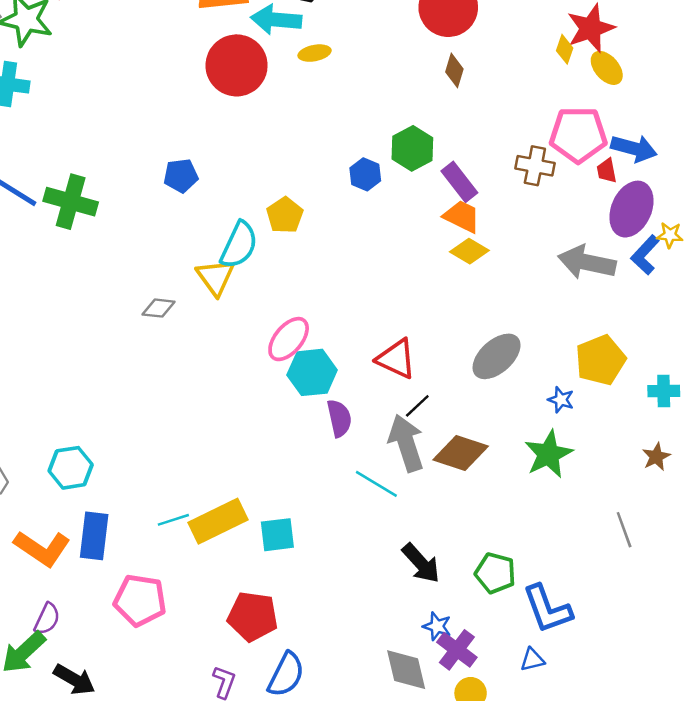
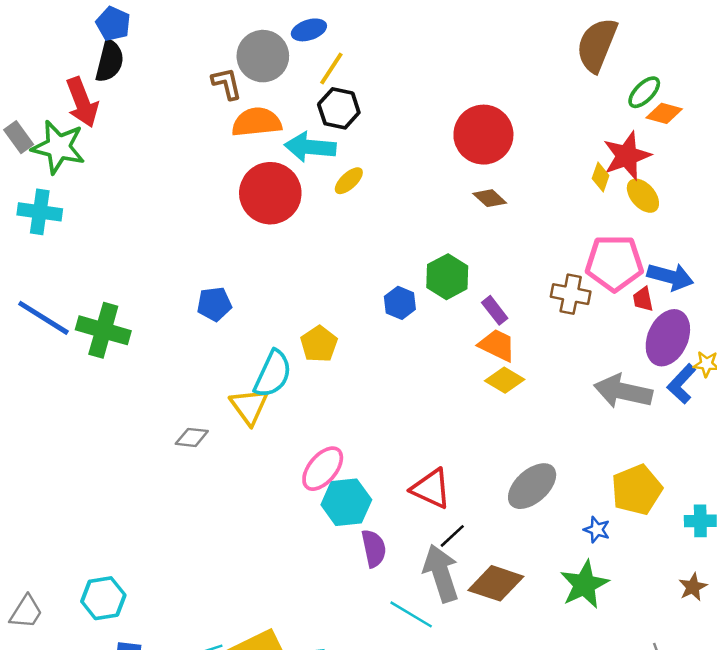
yellow ellipse: (315, 53) -> (349, 181), turned -32
brown diamond: (454, 70) -> (490, 198), turned -64
purple rectangle: (459, 182) -> (495, 310), size x0.7

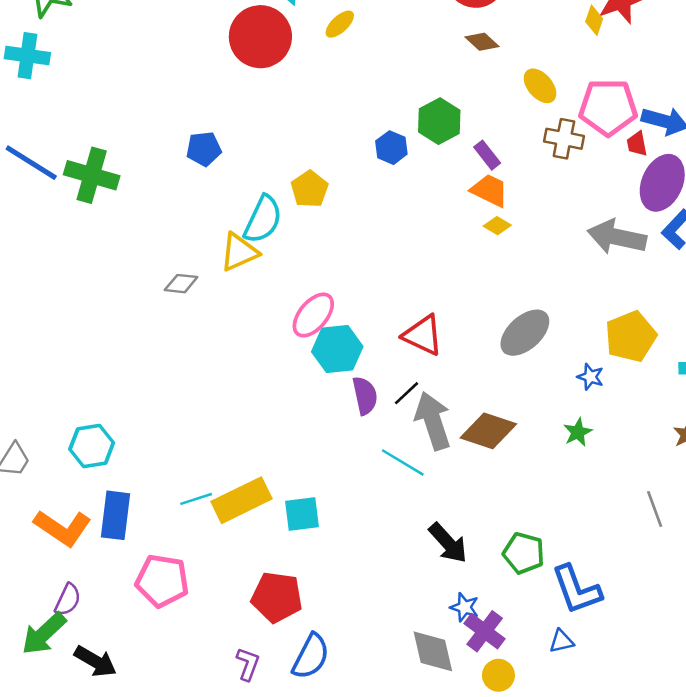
yellow ellipse: (643, 196) -> (540, 86), moved
yellow diamond: (505, 380) -> (497, 226), size x0.7
yellow triangle: (249, 406) -> (239, 252), turned 42
black line: (452, 536) -> (407, 393), moved
green star: (584, 585) -> (578, 432), size x0.6

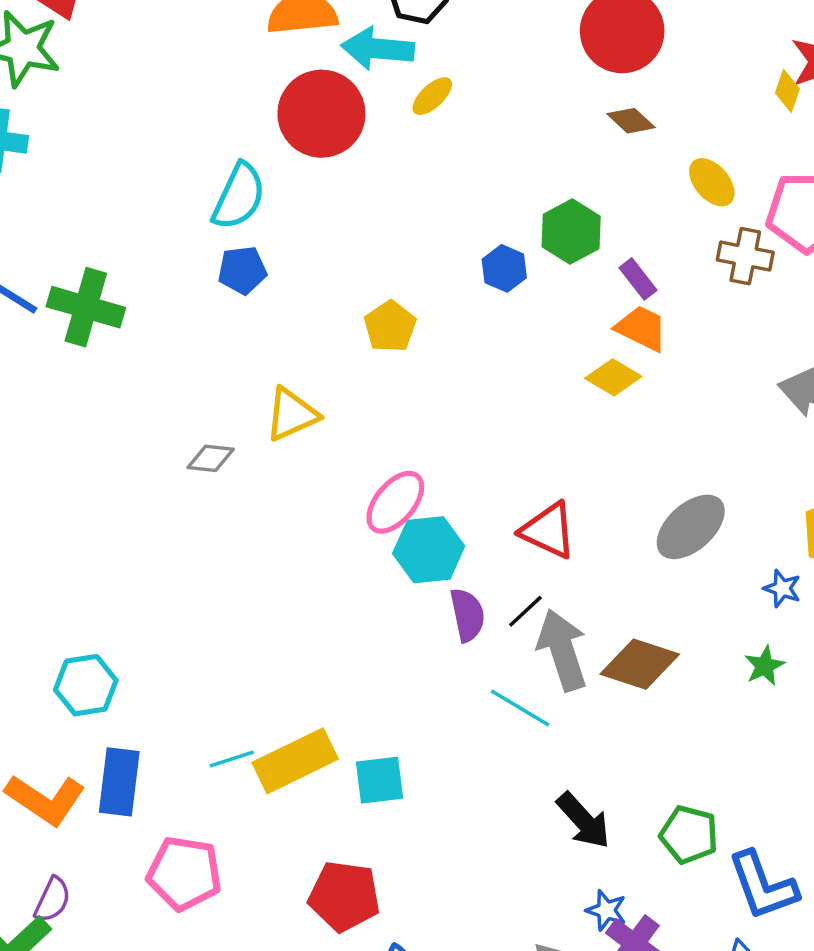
cyan semicircle: (263, 219) -> (239, 196), moved
yellow diamond: (497, 226) -> (613, 377), moved, size x1.4

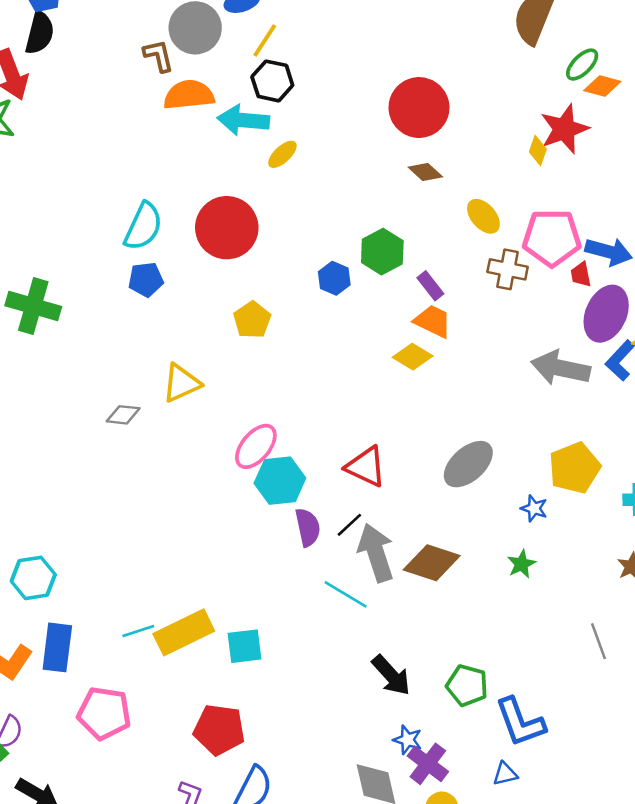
red circle: (321, 114) -> (227, 228), moved

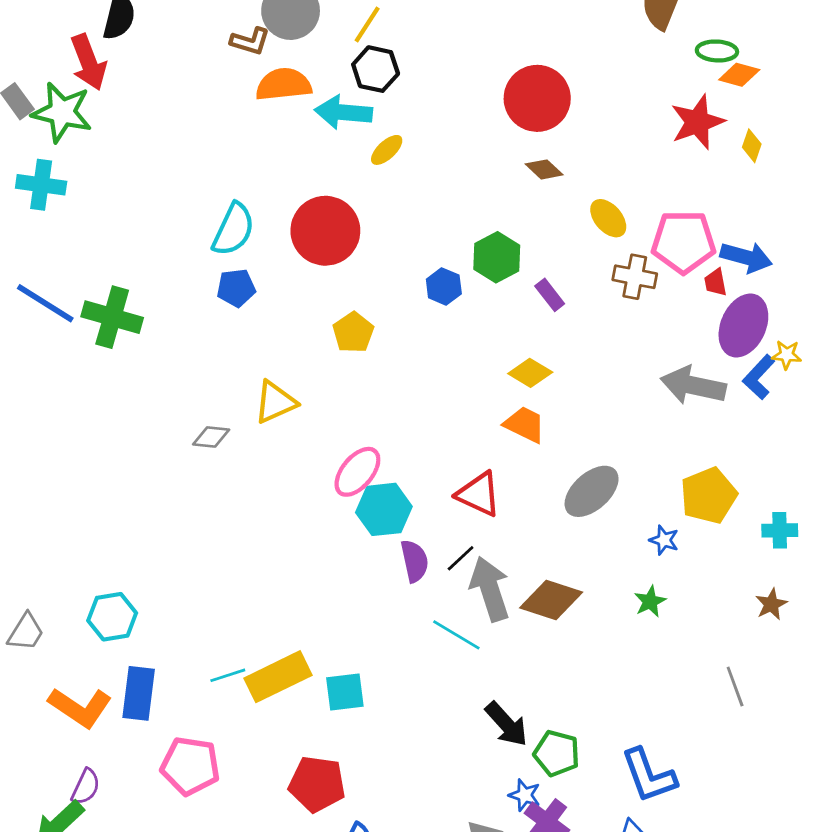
brown L-shape: (159, 56) -> (250, 41), turned 120
green ellipse: (582, 65) -> (717, 51), turned 48
yellow diamond: (538, 151) -> (752, 146), moved
orange trapezoid: (433, 321) -> (525, 424), moved
green pentagon: (467, 685) -> (557, 753), moved

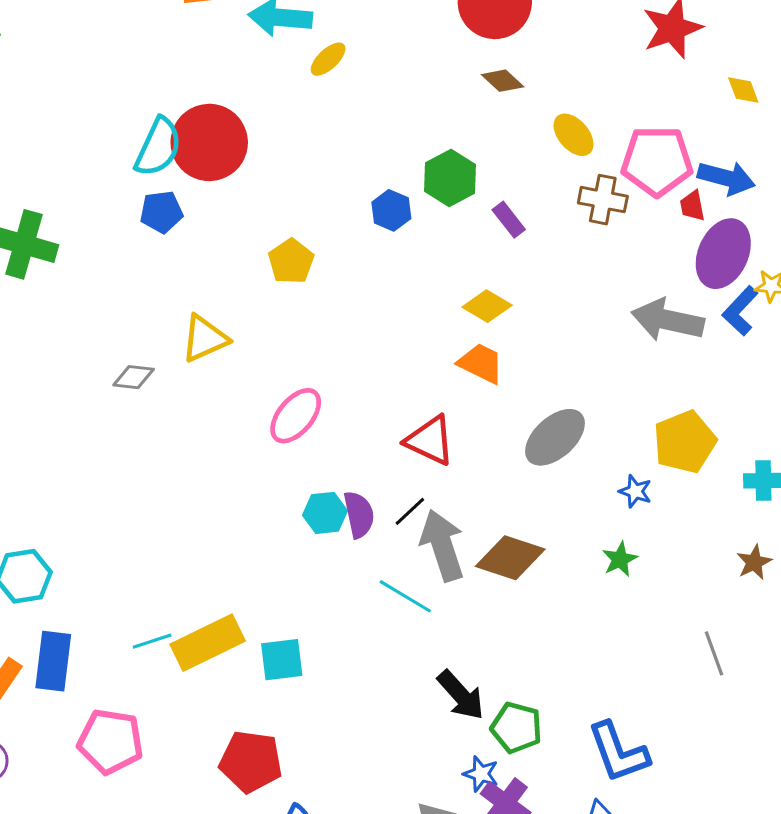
yellow diamond: (752, 146) -> (743, 90), moved, turned -40
red circle: (325, 231) -> (209, 142), moved
cyan hexagon: (384, 509) -> (325, 513), moved, size x0.7

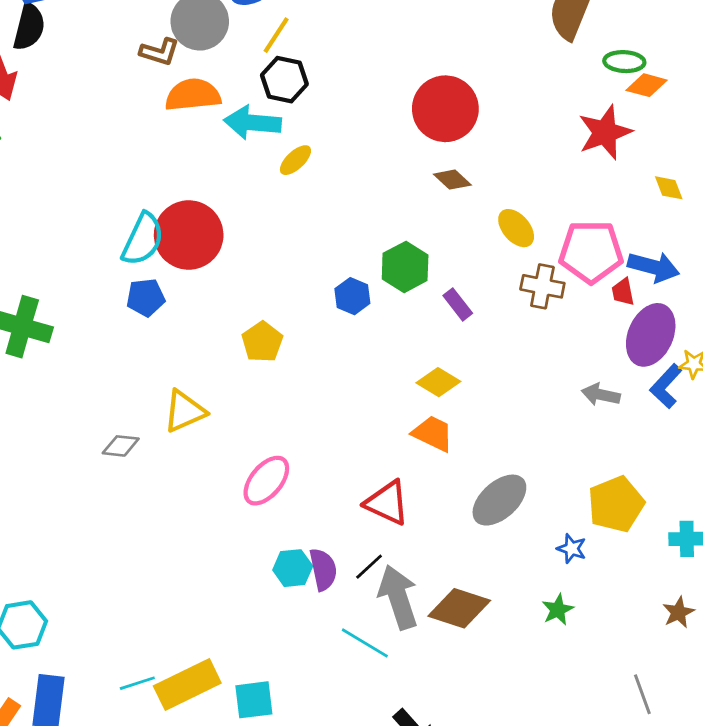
gray arrow: (668, 320) -> (601, 395), size x0.6

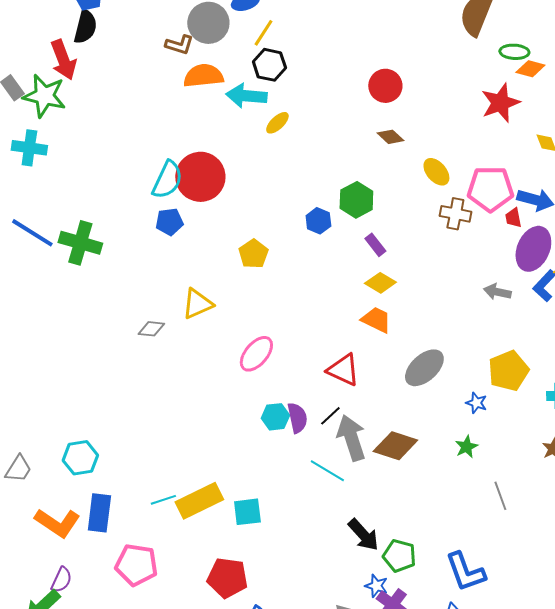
red circle: (445, 109) -> (385, 86), size x0.7
purple rectangle: (458, 304) -> (375, 245), moved
gray line: (642, 694) -> (500, 496), moved

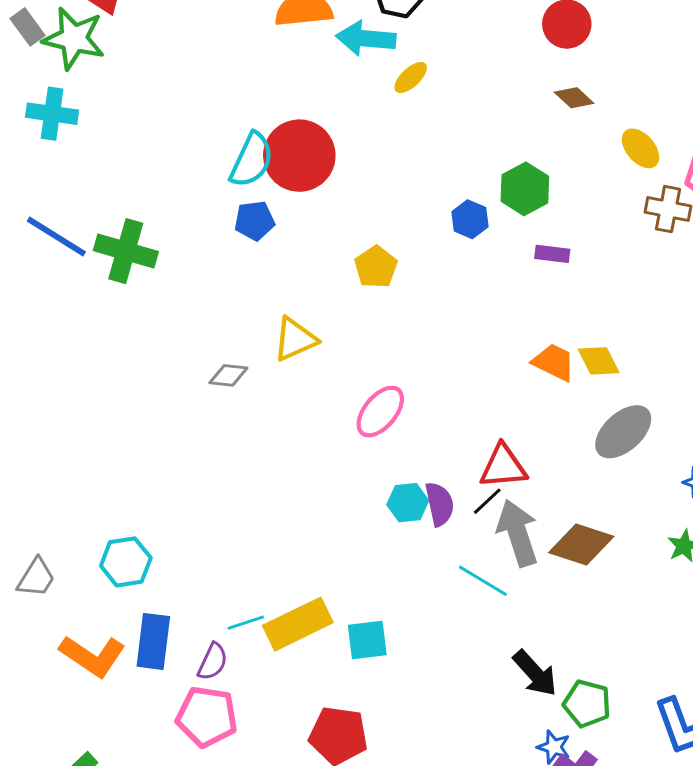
purple rectangle: (375, 245) -> (552, 254), turned -45
yellow diamond: (380, 283) -> (599, 361), moved, turned 32
red triangle: (343, 370) -> (503, 466), moved, turned -30
purple semicircle: (61, 580) -> (213, 662), moved

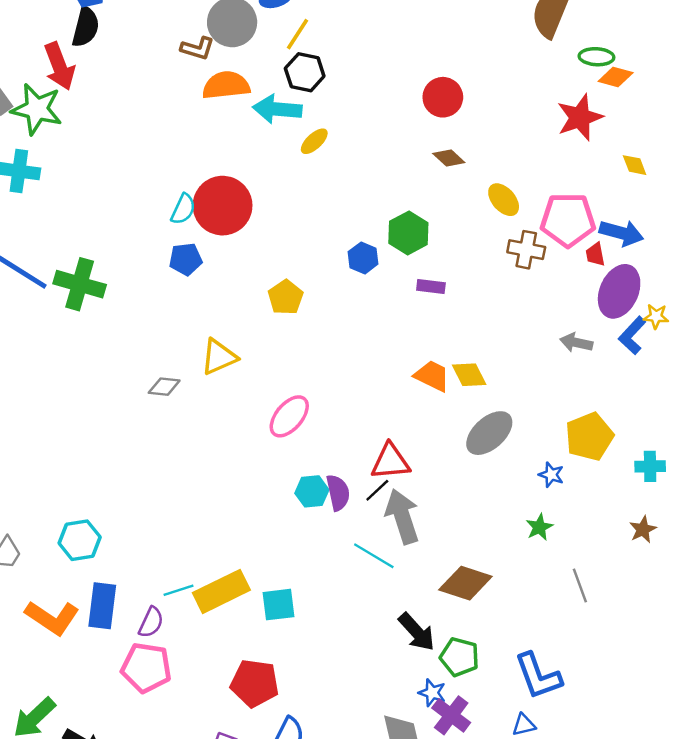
cyan semicircle: (252, 160) -> (183, 209), size x0.7
brown diamond: (581, 545) -> (465, 583), moved

